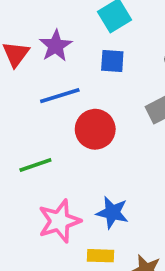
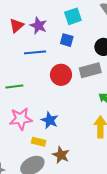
purple star: (56, 46) -> (38, 26), turned -30
red circle: (95, 129) -> (61, 75), moved

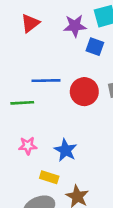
purple star: (38, 26) -> (75, 26), moved, turned -30
blue line: (35, 52) -> (46, 81), moved
pink star: (21, 119) -> (28, 146), size x0.6

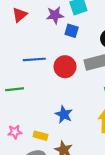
green line: (22, 103) -> (15, 89), moved
pink star: (28, 146) -> (15, 132), moved
blue star: (66, 150) -> (64, 114), moved

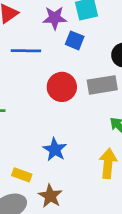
blue line: (34, 59) -> (26, 51), moved

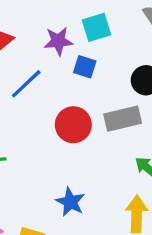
blue line: (26, 51) -> (26, 84), turned -40

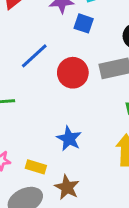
blue line: (26, 84) -> (34, 56), moved

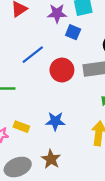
blue star: (69, 139) -> (55, 121), turned -30
yellow rectangle: (36, 167) -> (21, 127), moved

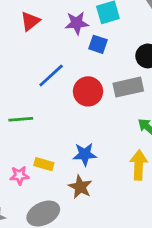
brown star: (51, 159) -> (80, 187), moved

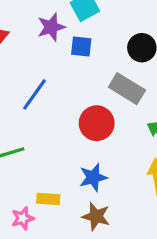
gray rectangle: (128, 87) -> (127, 89), turned 56
red circle: (88, 91) -> (97, 123), moved

